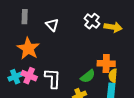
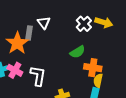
gray rectangle: (25, 17) -> (29, 33), moved
yellow arrow: (113, 27) -> (104, 22), moved
green semicircle: (88, 76) -> (77, 52), moved

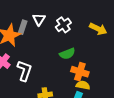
white cross: (84, 24) -> (63, 25), moved
yellow semicircle: (98, 81) -> (83, 85), turned 80

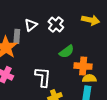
white triangle: (39, 19) -> (31, 25), turned 32
white L-shape: (24, 71) -> (43, 77), moved

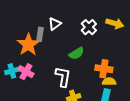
white cross: (56, 24) -> (89, 27), moved
green semicircle: (67, 52) -> (77, 53), moved

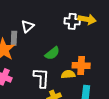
white cross: (89, 27) -> (72, 21), moved, turned -35
yellow semicircle: (109, 82) -> (68, 74), moved

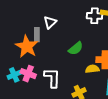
white L-shape: (41, 78) -> (52, 78), moved

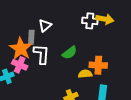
pink cross: (28, 74) -> (20, 65), moved
white L-shape: (52, 78) -> (41, 54), moved

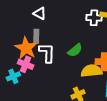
white triangle: (45, 25) -> (40, 13), moved, turned -48
yellow semicircle: (85, 74) -> (91, 71), size x1.5

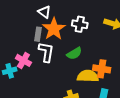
white cross: (94, 18) -> (80, 24), moved
orange star: (26, 48) -> (54, 29), moved

